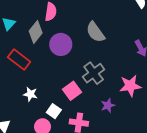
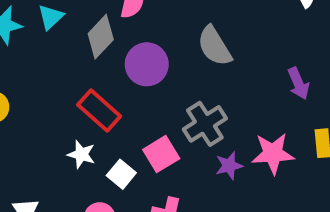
red rectangle: (19, 59) -> (99, 110), moved
purple star: (108, 106) -> (229, 166), moved
white square: (54, 111) -> (121, 174), moved

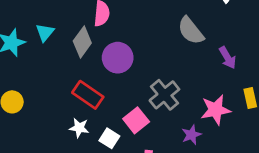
gray semicircle: (214, 46) -> (191, 31), moved
purple star: (229, 166) -> (191, 135), moved

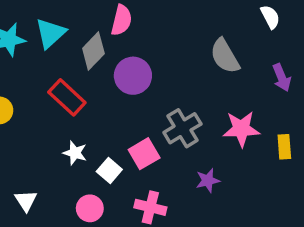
cyan triangle: (45, 32) -> (50, 33), size x1.4
purple arrow: (228, 58) -> (282, 78), moved
red rectangle: (88, 95) -> (67, 97), moved
pink star: (216, 110) -> (241, 129), moved

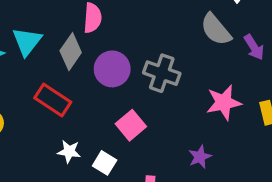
gray semicircle: (225, 56) -> (216, 29), moved
gray cross: (182, 128) -> (162, 73), moved, turned -30
pink square: (144, 154) -> (131, 125), moved

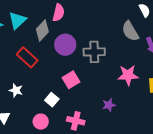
gray cross: (162, 73) -> (94, 52), turned -30
white star: (69, 151) -> (16, 90), moved

